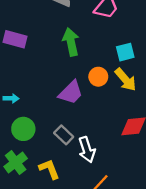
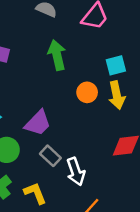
yellow arrow: (126, 80) -> (117, 95), turned 30
purple trapezoid: (71, 92) -> (38, 123), moved

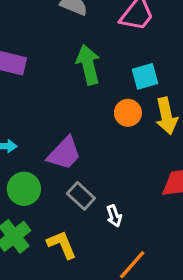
cyan square: (116, 65) -> (145, 76), moved
white arrow: (76, 172) -> (114, 216), size x0.6

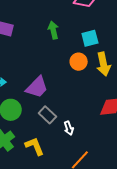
green arrow: (88, 65) -> (53, 30), size x0.7

